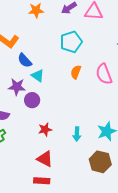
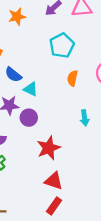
red star: (45, 129) -> (49, 148), size x1.5
cyan arrow: (77, 134) -> (85, 118), moved
red rectangle: (42, 181) -> (54, 206), turned -49

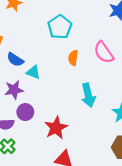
purple circle: (29, 118) -> (25, 112), moved
cyan arrow: (85, 118) -> (88, 95), size x1.5

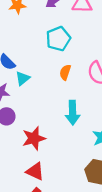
cyan triangle: (33, 72) -> (23, 78), turned 48

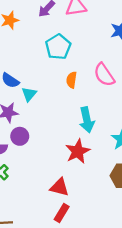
red star: (34, 138) -> (78, 151), moved

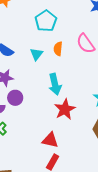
cyan triangle: (29, 94) -> (36, 54), moved
cyan arrow: (87, 120) -> (55, 84), moved

